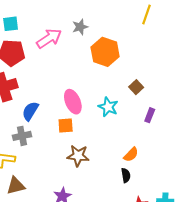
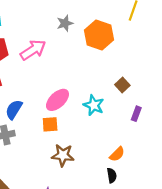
pink arrow: (49, 38) -> (33, 50), moved
orange hexagon: (105, 52) -> (99, 35), moved
pink ellipse: (73, 102) -> (57, 100), turned 70

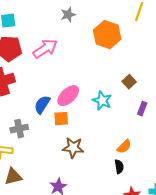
gray star: (65, 23) -> (68, 15), moved
blue semicircle: (14, 109) -> (42, 105), moved

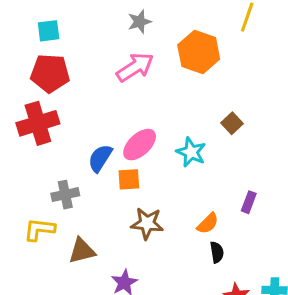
pink arrow: (45, 49) -> (135, 67), moved
purple rectangle: (142, 109) -> (249, 202), moved
orange semicircle: (124, 147) -> (208, 223), moved
brown triangle: (13, 177) -> (82, 251), moved

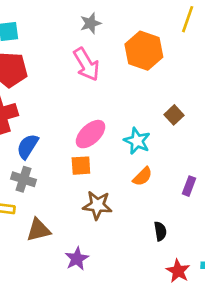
pink arrow: (135, 67) -> (86, 64), turned 92
blue semicircle: (100, 158) -> (28, 146), moved
gray cross: (65, 195) -> (23, 179), turned 30
orange semicircle: (208, 223) -> (142, 177), moved

